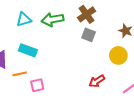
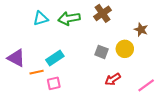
gray square: (89, 35) -> (101, 52), moved
cyan rectangle: (28, 50) -> (55, 58), moved, turned -54
yellow circle: (118, 55) -> (125, 49), moved

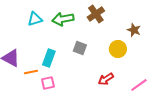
gray square: (101, 52) -> (80, 48), moved
cyan rectangle: (55, 58) -> (49, 58), turned -36

